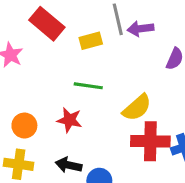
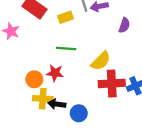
orange circle: (24, 126) -> (34, 79), moved
yellow cross: (19, 164) -> (43, 99), moved

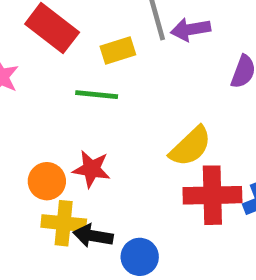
green line: (66, 48) -> (97, 95), moved

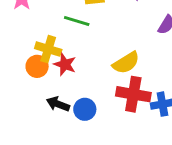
yellow cross: (64, 223) -> (48, 49), moved
blue circle: (140, 257) -> (85, 109), moved

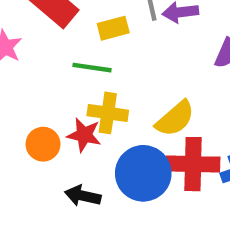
yellow cross: (48, 49) -> (108, 113), moved
blue circle: (85, 109) -> (143, 173), moved, size x1.6

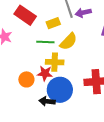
yellow semicircle: (175, 119) -> (68, 41), moved
blue circle: (143, 173) -> (60, 90), moved

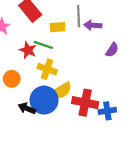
yellow semicircle: (68, 41) -> (61, 91), moved
red star: (45, 73) -> (28, 50), moved

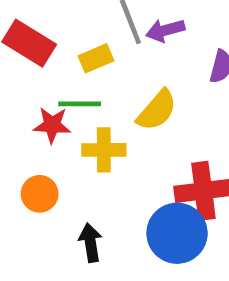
yellow semicircle: (61, 91) -> (157, 110), moved
blue circle: (44, 100) -> (177, 233), moved
black arrow: (27, 108) -> (90, 243), turned 77

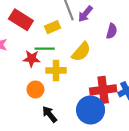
purple arrow: (165, 30) -> (85, 14), turned -36
orange circle: (40, 194) -> (35, 89), moved
black arrow: (90, 243) -> (50, 114), turned -30

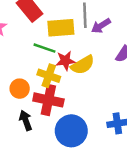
yellow rectangle: (52, 27) -> (61, 28), size x1.5
red star: (32, 59) -> (65, 61), moved, turned -30
red cross: (103, 90) -> (48, 100), moved

